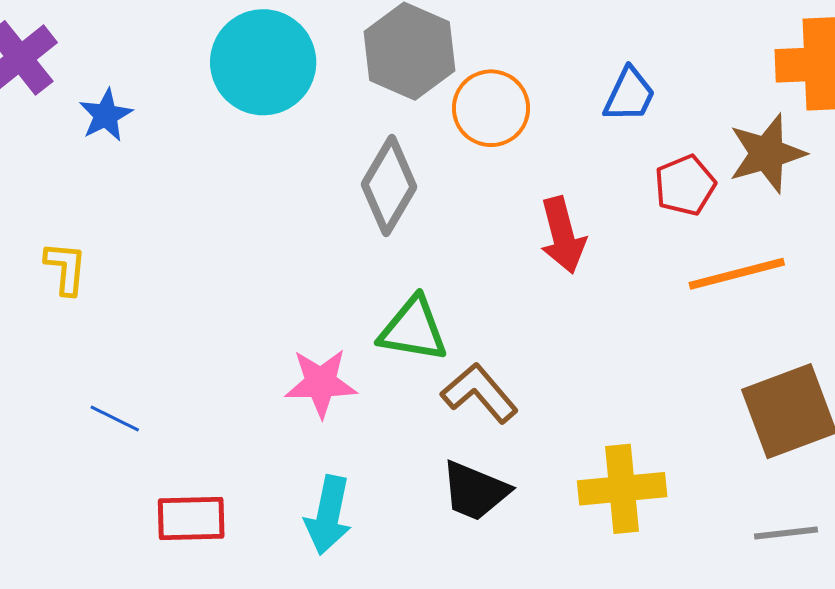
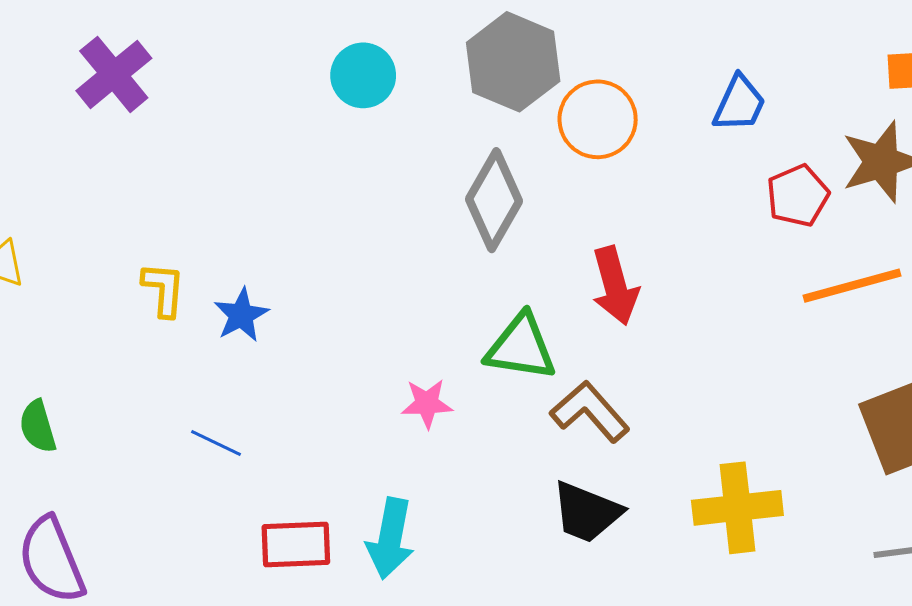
cyan circle: (263, 62) -> (363, 75), size x0.6
blue star: (106, 115) -> (241, 315), moved
red arrow: (563, 235) -> (615, 286), moved
pink star: (321, 383) -> (427, 403), size x0.7
cyan arrow: (328, 515) -> (390, 538), moved

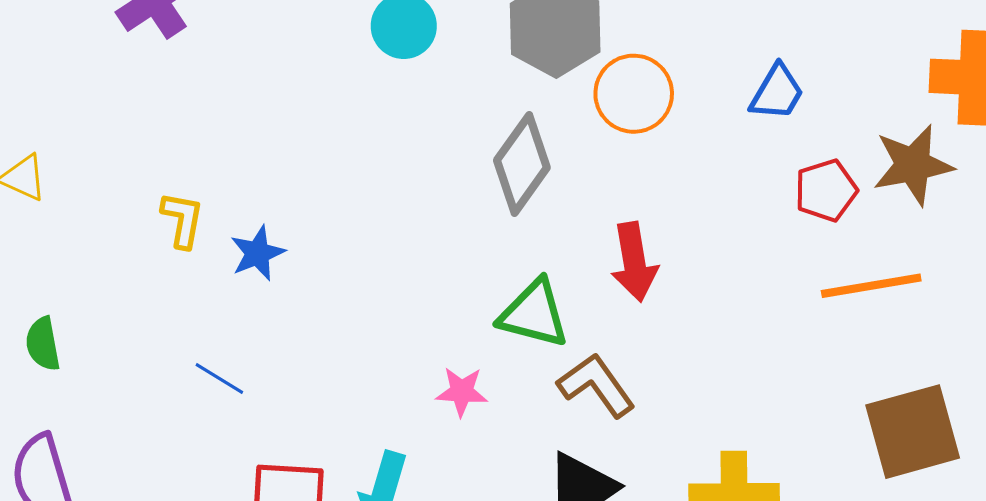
pink star: (427, 403) -> (462, 392), moved

